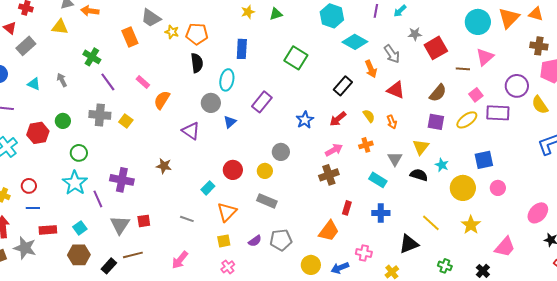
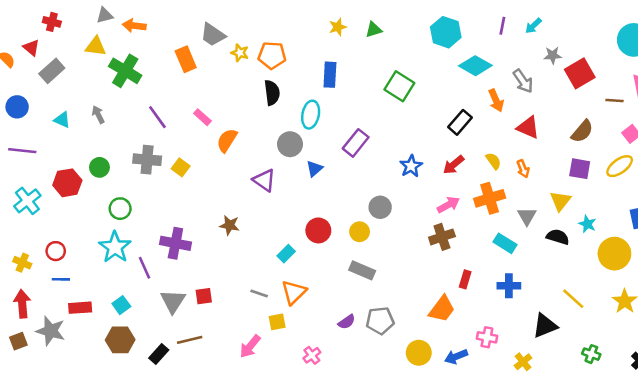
green cross: (92, 57) -> (125, 71), moved, size x1.4
orange cross: (366, 145) -> (490, 198), size x1.6
orange triangle: (227, 212) -> (294, 292), moved
yellow square: (224, 241) -> (277, 322), moved

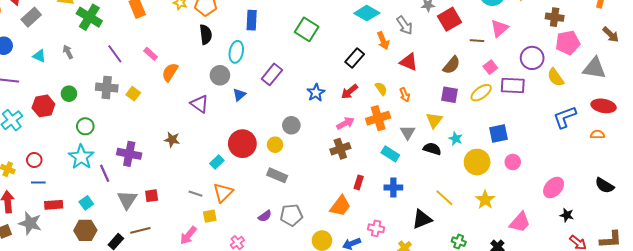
red circle: (318, 230) -> (242, 144), size x1.4

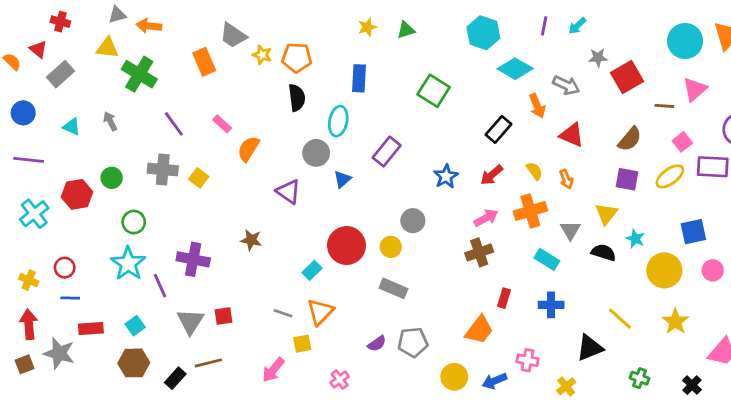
gray arrow: (405, 25) -> (566, 85), turned -30

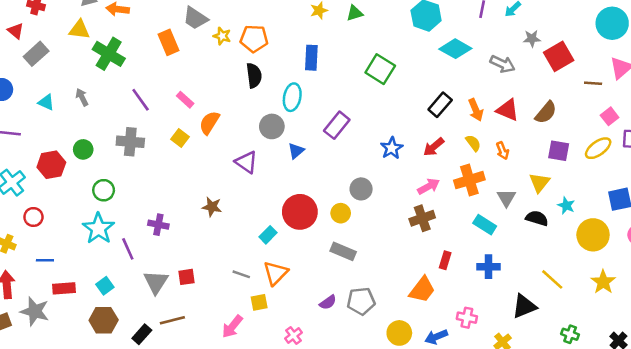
orange arrow: (537, 106) -> (476, 110), moved
brown semicircle: (630, 139) -> (546, 112), moved
yellow square: (199, 178) -> (180, 138), moved
purple cross: (193, 259) -> (158, 225), size x0.7
red circle: (65, 268) -> (33, 217), moved

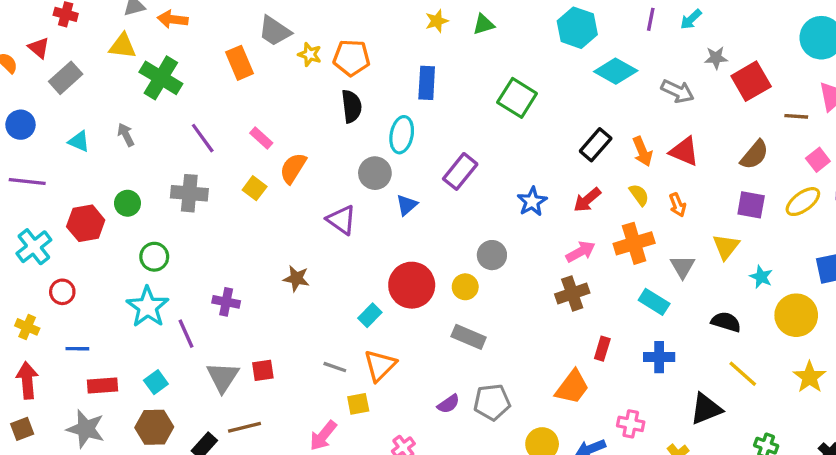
brown semicircle: (546, 112) -> (754, 155), moved
black semicircle: (537, 218) -> (726, 322), moved
gray star: (35, 311) -> (86, 429), moved

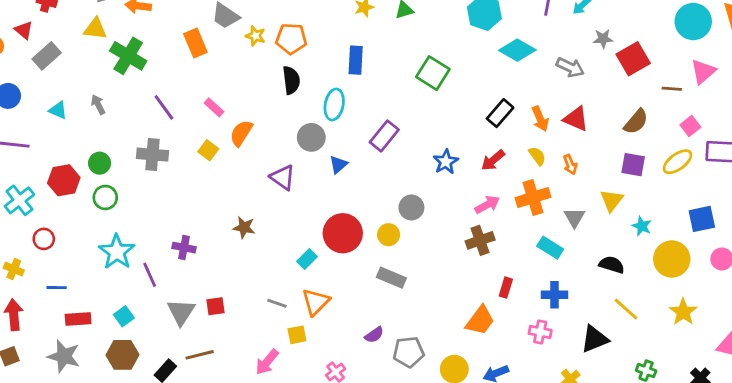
green circle: (154, 257) -> (105, 197), moved
gray pentagon: (492, 402) -> (409, 352), moved
pink cross: (631, 424) -> (540, 332), moved

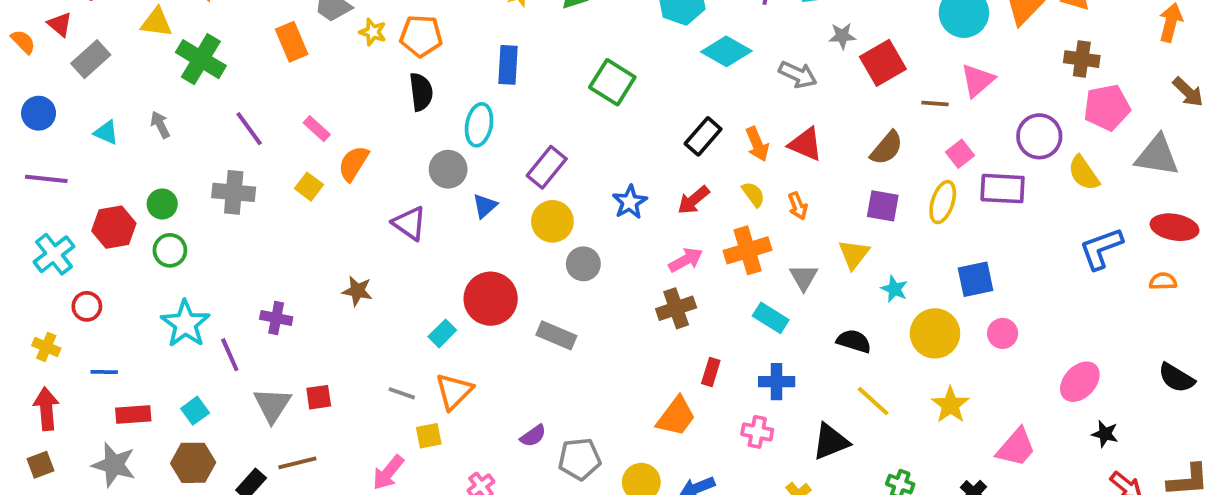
yellow ellipse: (677, 162) -> (943, 202), turned -36
yellow circle: (389, 235) -> (552, 221), moved, size x1.4
gray rectangle: (391, 278) -> (556, 335), moved

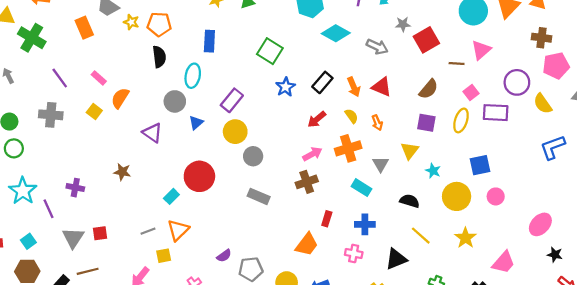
blue star: (630, 202) -> (285, 87), moved
gray rectangle: (556, 335) -> (259, 196), moved
gray line: (402, 393) -> (148, 231), turned -40

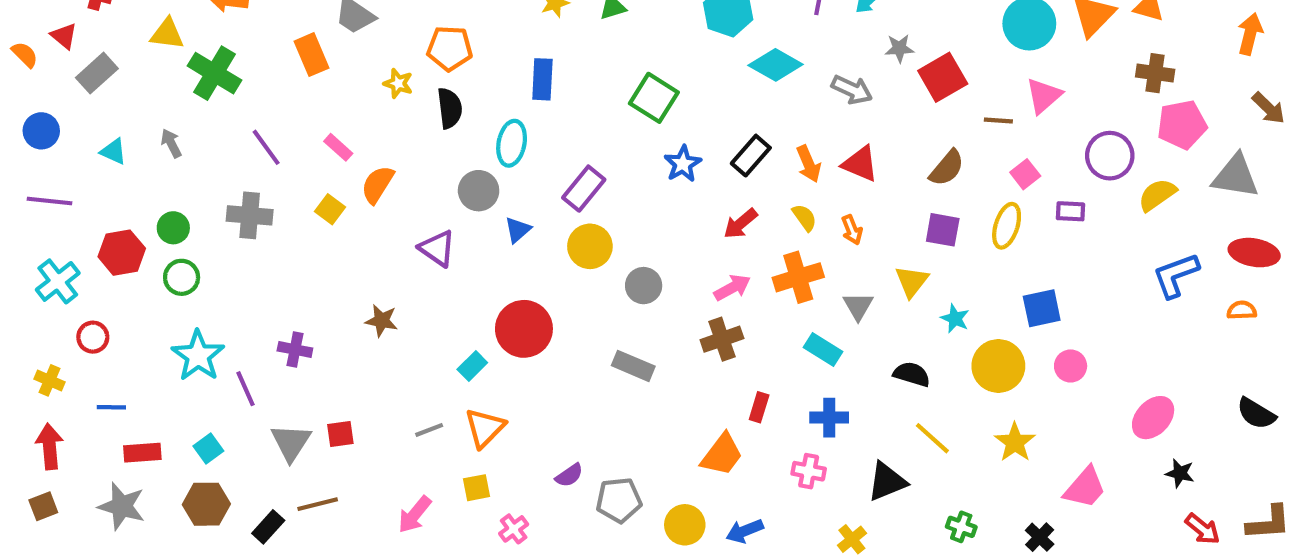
yellow star: (131, 22) -> (398, 83), moved
yellow semicircle: (543, 104) -> (1157, 195), turned 90
purple rectangle: (496, 113) -> (1071, 211), size x0.6
gray circle: (253, 156) -> (644, 286), moved
yellow square: (164, 256) -> (476, 488), moved

